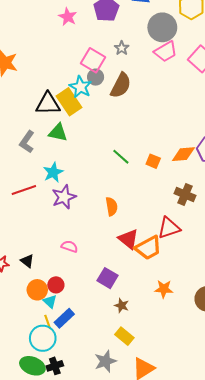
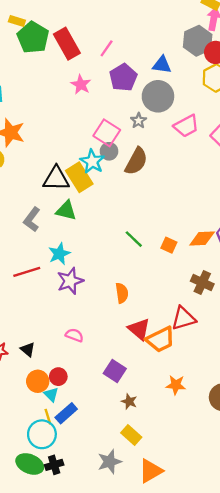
gray circle: (162, 27) -> (158, 96), moved

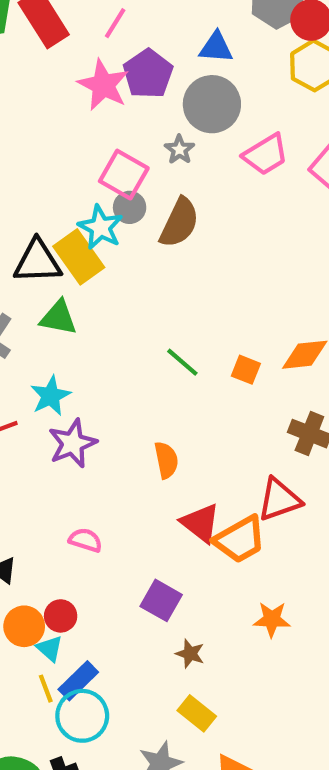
pink star: (81, 85) -> (103, 85), moved, size x1.4
cyan circle: (42, 434) -> (82, 716), moved

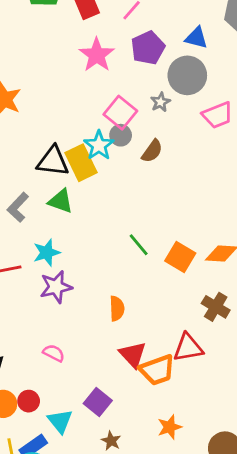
pink star: (103, 85) -> (97, 55), moved
brown semicircle: (179, 223) -> (152, 151), size x0.7
orange square: (246, 370) -> (180, 257), size x1.5
orange star: (272, 619) -> (170, 427), turned -30
cyan triangle: (50, 648) -> (60, 421), moved, size x1.4

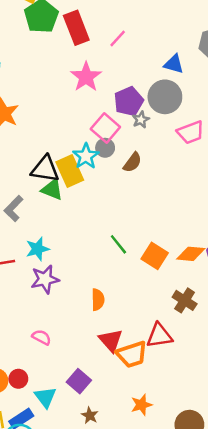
purple pentagon: (148, 48) -> (129, 101), moved
green triangle: (61, 201) -> (52, 189), moved

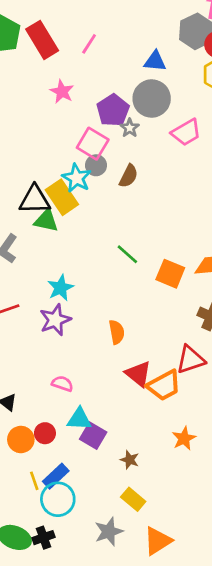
pink star: (86, 77) -> (62, 92), size x0.7
green line: (118, 244) -> (127, 254), moved
cyan star: (37, 249) -> (61, 288), moved
purple square: (79, 381) -> (93, 436), moved
cyan triangle: (45, 397) -> (79, 419), moved, turned -40

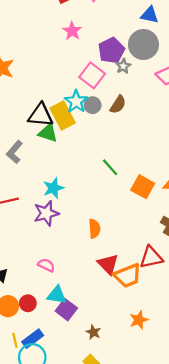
gray circle: (96, 165) -> (93, 105), moved

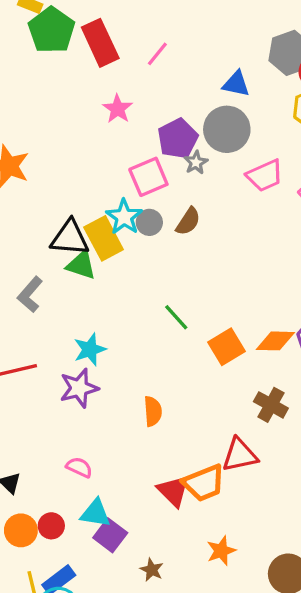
pink square: (92, 75) -> (148, 177), turned 30
orange square: (143, 187) -> (226, 347), turned 30
red triangle: (108, 264) -> (173, 491), moved

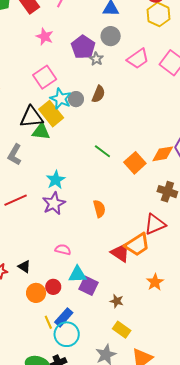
gray circle: (227, 129) -> (111, 36), size x0.7
pink square: (148, 177) -> (45, 77), moved

